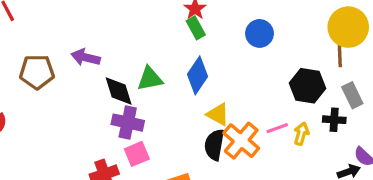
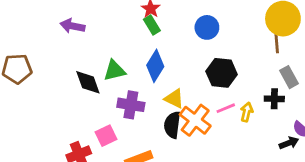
purple arrow: (86, 57) -> (72, 26), moved
black hexagon: (307, 86) -> (222, 73), moved
purple cross: (128, 123) -> (131, 105), moved

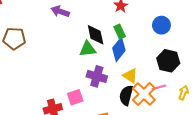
green rectangle: (152, 25) -> (120, 32), moved
black diamond: (88, 82) -> (96, 35), moved
pink line: (226, 108) -> (159, 87), moved

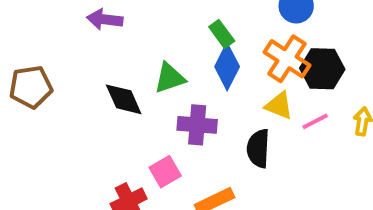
black diamond: (96, 35) -> (124, 99), moved
yellow triangle: (130, 76) -> (279, 106), moved
orange cross: (144, 94) -> (287, 59), moved

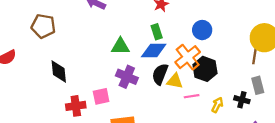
blue diamond: (227, 67) -> (154, 51), turned 45
black diamond: (124, 99) -> (59, 72), moved
yellow triangle: (279, 106) -> (175, 81), turned -30
black semicircle: (258, 148) -> (160, 74), moved

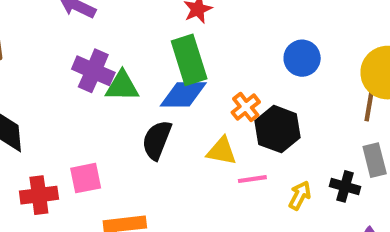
blue circle: (202, 30) -> (302, 58), moved
green rectangle: (157, 32) -> (189, 60), size x1.6
orange cross: (188, 57) -> (246, 107), size x0.6
black semicircle: (160, 74) -> (157, 140), moved
purple cross: (127, 77) -> (93, 71), moved

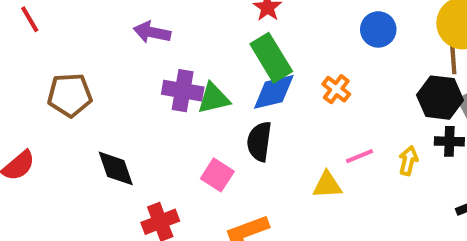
black hexagon: (278, 129) -> (440, 98), moved
yellow triangle: (222, 151) -> (327, 185), moved
pink square: (86, 178) -> (217, 175), moved, turned -32

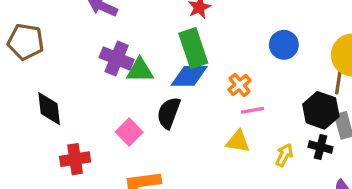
pink line: (359, 156) -> (252, 110), moved
yellow triangle: (327, 185) -> (238, 141), moved

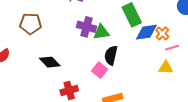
blue diamond: (189, 76) -> (146, 32), moved
black diamond: (49, 109) -> (50, 62), turned -30
black semicircle: (169, 113) -> (111, 55), moved

